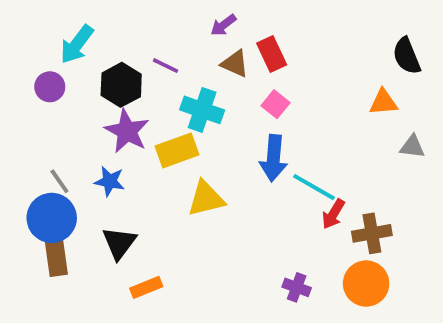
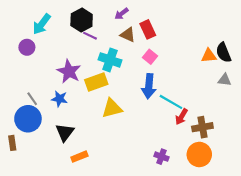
black semicircle: (407, 56) -> (223, 53), moved
black hexagon: (121, 85) -> (82, 20), moved
brown rectangle: (56, 253) -> (12, 143), moved, size x0.6

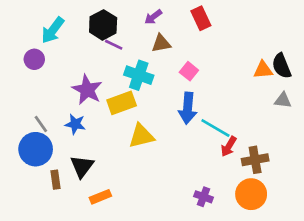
red rectangle: (148, 29) -> (201, 18), moved
brown triangle: (128, 35) -> (161, 43), turned -35
brown rectangle: (12, 143) -> (55, 180), moved

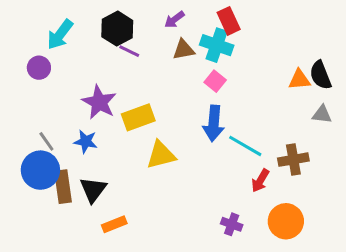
cyan cross: (139, 75) -> (217, 45), moved
red arrow: (229, 147) -> (260, 181), moved
brown cross: (255, 160) -> (293, 160), moved
brown rectangle: (55, 180) -> (63, 187), moved, size x1.5

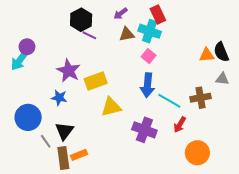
cyan arrow: (60, 35) -> (20, 60), moved
gray line: (46, 141) -> (46, 141), moved
brown cross: (293, 160) -> (201, 98), moved
brown rectangle: (63, 187) -> (63, 158), moved
purple cross: (232, 224) -> (144, 130), moved, size x1.6

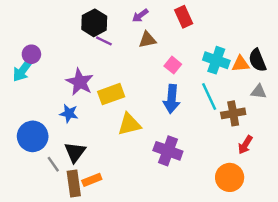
cyan cross: (150, 31) -> (216, 60), moved
cyan line: (169, 101) -> (209, 96), moved, turned 35
red arrow: (180, 125) -> (245, 145), moved

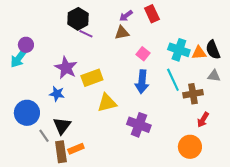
purple arrow: (140, 16) -> (126, 16), moved

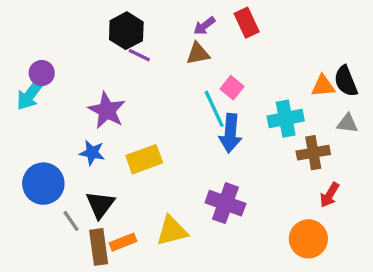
cyan cross: (179, 50) -> (286, 119), moved, turned -30
yellow rectangle: (92, 78) -> (144, 159), moved
cyan line: (173, 80) -> (214, 109), moved
yellow triangle: (107, 103) -> (172, 231), moved

